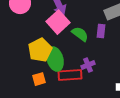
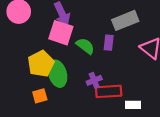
pink square: (58, 22) -> (61, 33), turned -30
red rectangle: (70, 75) -> (109, 91), moved

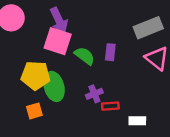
gray rectangle: (125, 20) -> (148, 28), moved
yellow pentagon: (41, 64) -> (36, 75), turned 30
red rectangle: (109, 91) -> (110, 106), size x0.6

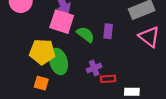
orange square: (34, 111) -> (41, 83), turned 32

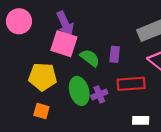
green ellipse: (58, 62) -> (79, 91), moved
red rectangle: (108, 79) -> (131, 84), moved, size x1.6

